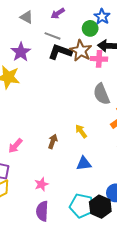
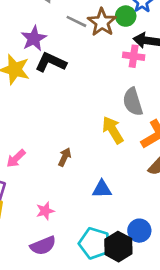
brown star: (81, 51) -> (102, 22), moved
black L-shape: (60, 52) -> (51, 62), moved
yellow arrow: (81, 131) -> (113, 130), moved, size x1.5
purple semicircle: (42, 211) -> (43, 246), turned -120

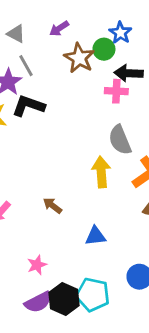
gray line: (76, 21) -> (26, 66), moved, turned 40
yellow arrow: (113, 130) -> (101, 172), turned 32
brown arrow: (65, 157) -> (53, 206), turned -72
black hexagon: (118, 247) -> (64, 299), moved

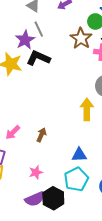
brown star: (79, 58) -> (81, 38), moved
brown arrow: (53, 206) -> (41, 135), moved, turned 72
cyan pentagon: (93, 295) -> (76, 179), moved, turned 30

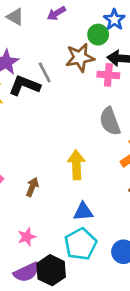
gray line: (39, 29) -> (45, 72), moved
brown star: (81, 38) -> (80, 58), turned 30
yellow arrow: (87, 109) -> (76, 165), moved

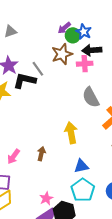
purple arrow: (56, 13) -> (64, 28), moved
gray triangle: (15, 17) -> (10, 31), turned -40
blue star: (114, 20) -> (84, 32), moved
pink star: (27, 237) -> (46, 198), moved

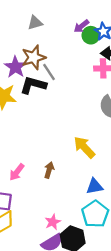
gray triangle: (10, 31) -> (35, 23), moved
brown star: (62, 54) -> (34, 57), moved
yellow arrow: (71, 133) -> (84, 147), turned -35

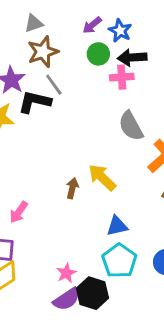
green circle: (91, 35) -> (98, 54), moved
brown star: (34, 57) -> (43, 52), moved
brown arrow: (49, 170) -> (72, 188), moved

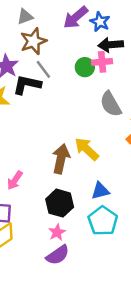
purple arrow: (92, 25) -> (76, 17), size x1.5
green circle: (98, 54) -> (85, 67), moved
brown arrow: (72, 188) -> (61, 159), size x1.6
black hexagon: (92, 293) -> (60, 203), moved

